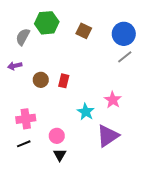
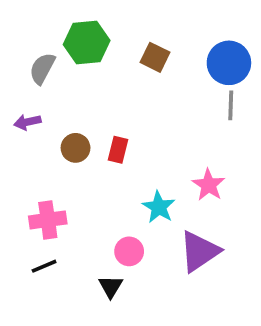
gray line: (125, 57) -> (231, 105), turned -49
pink circle: (57, 136) -> (129, 251), moved

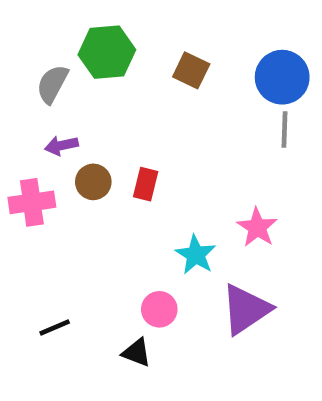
purple arrow: (27, 122) -> (61, 145), moved
pink cross: (48, 220) -> (32, 202), moved
black triangle: (111, 287) -> (137, 353), turned -40

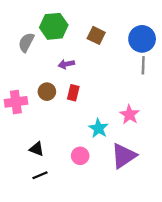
purple arrow: (61, 145) -> (66, 64), moved
black line: (55, 328) -> (40, 175), moved
black triangle: (137, 353) -> (37, 149), moved

